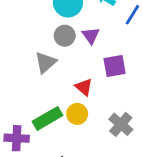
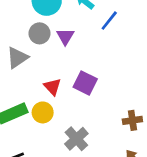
purple square: (115, 66) -> (85, 83), moved, turned 30
gray cross: (121, 124) -> (76, 139), moved

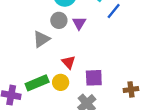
purple square: (85, 83) -> (94, 78), moved, turned -30

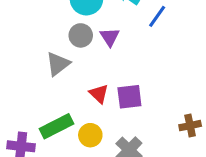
purple square: (94, 78) -> (129, 97), moved
yellow circle: (61, 82) -> (90, 135), moved

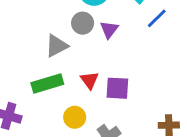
green rectangle: (56, 126) -> (47, 83), moved

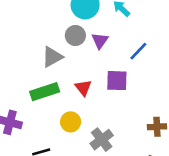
blue line: (157, 18) -> (138, 51), moved
purple square: (117, 88) -> (117, 81), moved

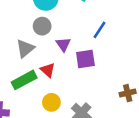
purple triangle: (100, 41) -> (63, 44), moved
red triangle: (83, 88) -> (48, 70), moved

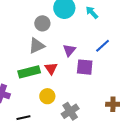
gray circle: (42, 26) -> (42, 23), moved

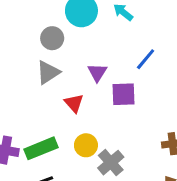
green rectangle: (29, 72) -> (41, 148), moved
yellow circle: (47, 96) -> (86, 145), moved

